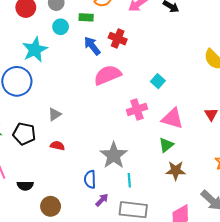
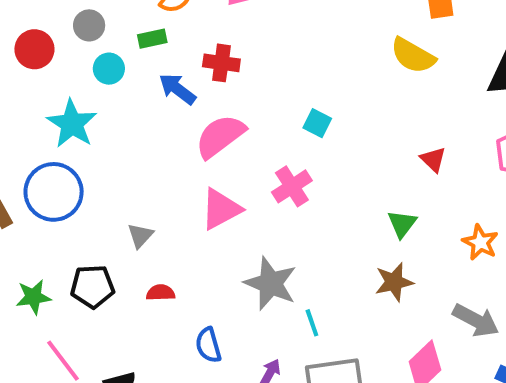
pink triangle: (173, 118) -> (221, 209), moved, turned -30
green triangle: (166, 145) -> (402, 224), moved
blue semicircle: (90, 179) -> (208, 345), moved

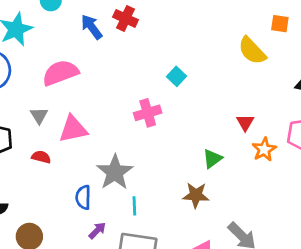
pink semicircle: (220, 136) -> (60, 73), moved
pink triangle: (221, 209) -> (73, 129), moved
gray triangle: (140, 235) -> (39, 116), turned -30
orange star: (480, 242) -> (264, 149), moved
blue semicircle: (208, 345) -> (83, 197), moved

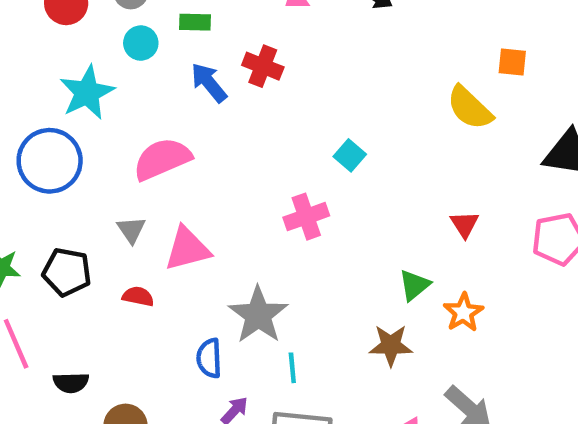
orange star: (264, 149) -> (463, 312), moved

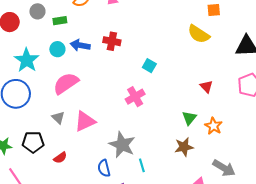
green rectangle: (195, 22) -> (60, 21), moved
cyan circle: (141, 43) -> (57, 49), moved
red cross: (263, 66) -> (112, 41), moved
blue arrow: (209, 83) -> (80, 45), turned -30
red semicircle: (138, 296) -> (60, 158), moved, turned 144

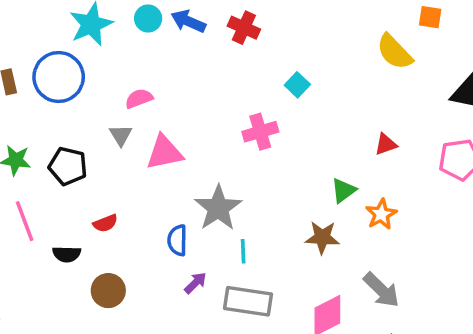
pink semicircle: (66, 83) -> (139, 98), moved, size x0.6
red triangle: (206, 87) -> (386, 144), turned 40
red semicircle: (60, 158) -> (105, 223), moved

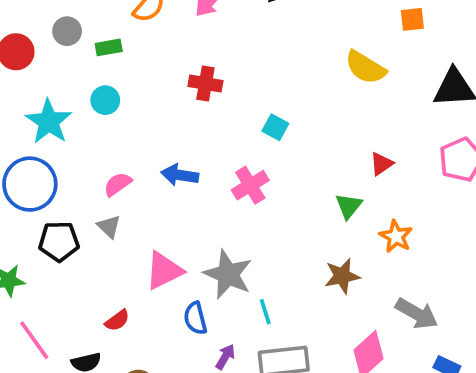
orange square: (430, 17) -> (412, 19), moved
blue arrow: (188, 21) -> (180, 175), moved
pink triangle: (165, 152) -> (164, 271), moved
black pentagon: (68, 166) -> (59, 241), moved
green triangle: (343, 190) -> (349, 206), moved

